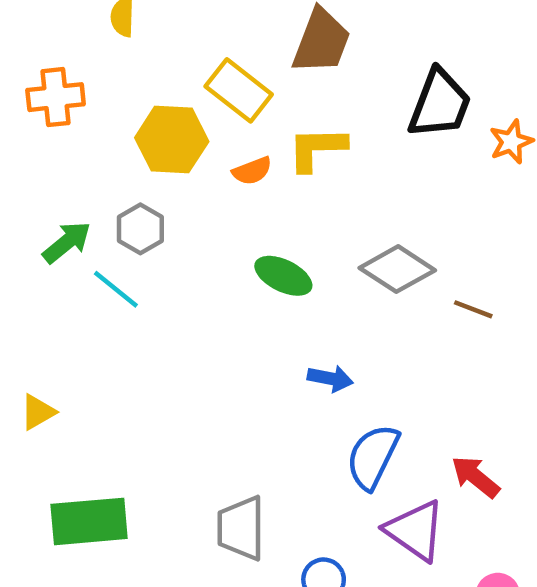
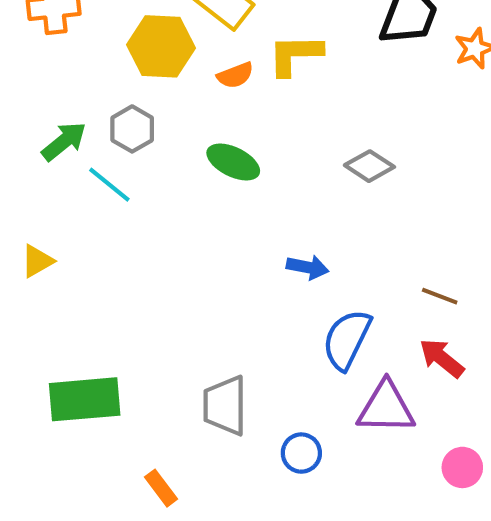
gray diamond: (397, 269) -> (369, 166), size x0.7
green ellipse: (283, 276) -> (233, 162), moved
brown line: (473, 309) -> (440, 296), moved
yellow triangle: (38, 412) -> (37, 261), moved
purple triangle: (415, 530) -> (386, 408), turned -34

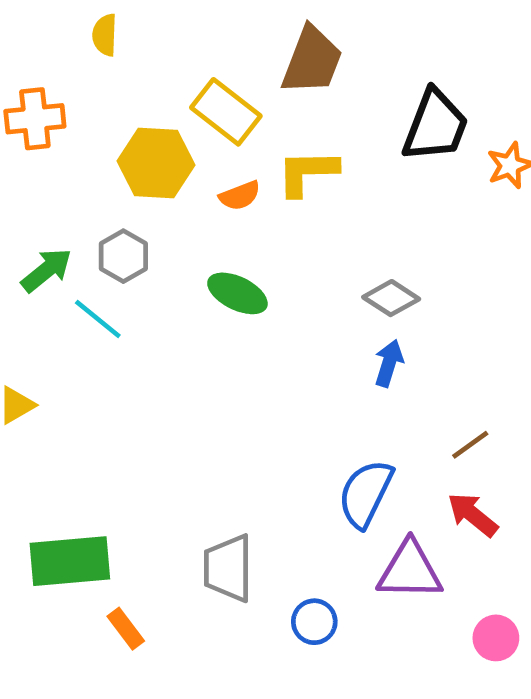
blue arrow: (308, 267) -> (389, 363), moved, turned -84
brown line: (440, 296) -> (470, 445), turned -57
orange rectangle: (161, 488) -> (126, 629), moved

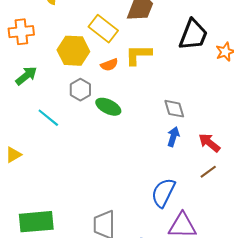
gray hexagon: (123, 256) -> (80, 90), moved
green arrow: (47, 270) -> (26, 76), moved
gray diamond: (391, 298) -> (174, 109), turned 40
red arrow: (473, 515) -> (209, 143), moved

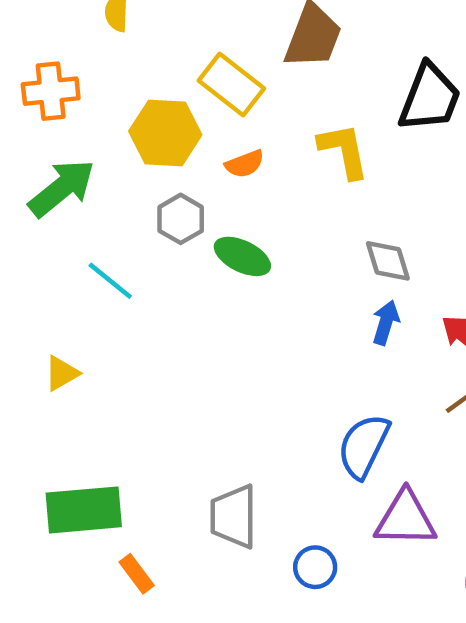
yellow L-shape: (138, 55) -> (344, 151), moved, turned 80
green arrow: (26, 76) -> (62, 188), size x1.4
yellow triangle: (13, 155) -> (62, 373), moved

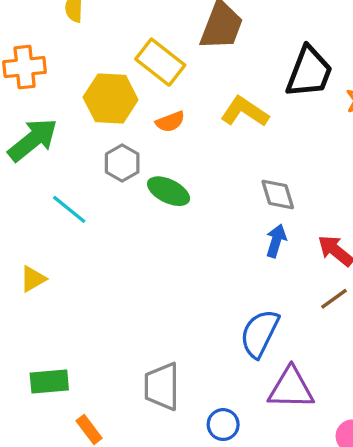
yellow L-shape: (344, 151) -> (245, 112), turned -45
green rectangle: (84, 510) -> (49, 381), size x0.7

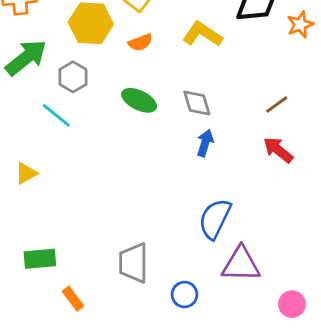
gray hexagon: (122, 163) -> (73, 77), moved
gray diamond: (278, 194) -> (197, 103), moved
blue arrow: (276, 241) -> (205, 143), moved
brown line: (334, 299) -> (277, 104), moved

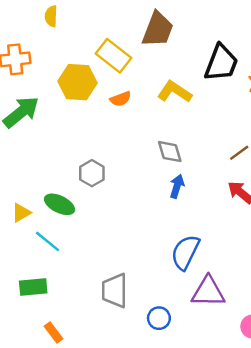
gray hexagon: (73, 77) -> (92, 173), moved
green ellipse: (139, 100) -> (60, 204), moved
cyan line: (56, 115) -> (48, 241), moved
orange rectangle: (73, 299) -> (54, 332), moved

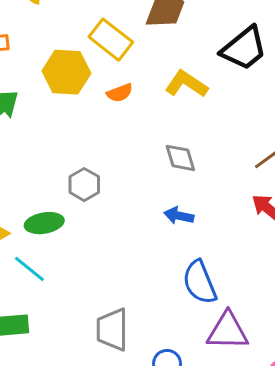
black trapezoid: (221, 63) -> (244, 48), turned 30
blue arrow: (177, 186) -> (179, 216), moved, turned -95
green ellipse: (60, 204) -> (44, 223), turned -36
blue semicircle: (185, 252) -> (200, 282), turned -48

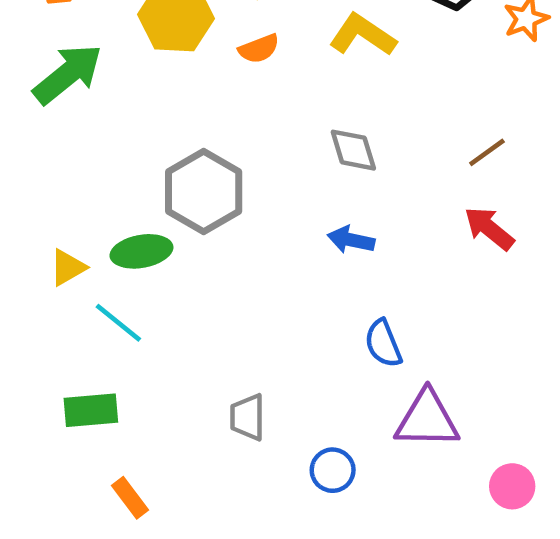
gray hexagon: (84, 185) -> (204, 191), size x1.6
blue semicircle: (200, 282) -> (383, 343), size x0.7
gray trapezoid: (112, 330) -> (247, 417), size x0.7

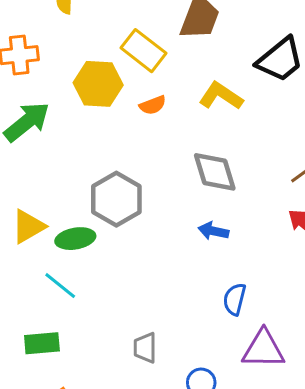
gray diamond: (353, 150) -> (215, 172), size x1.4
yellow triangle: (68, 267) -> (28, 226), moved, size x1.4
blue semicircle: (383, 343) -> (235, 299), turned 36

